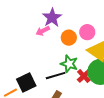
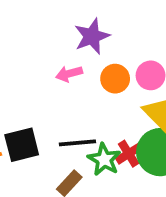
pink arrow: (43, 31) -> (69, 74), moved
green star: (69, 64) -> (104, 159), moved

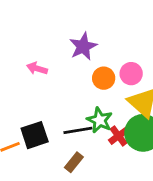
pink arrow: (69, 74) -> (37, 68), moved, turned 36
green star: (104, 159) -> (100, 120), moved

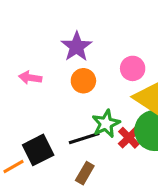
orange circle: (104, 78) -> (83, 81), moved
green star: (100, 120) -> (106, 124), turned 30

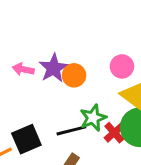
purple star: (77, 47) -> (54, 68), moved

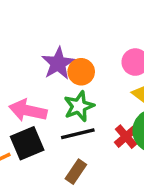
pink arrow: (23, 69) -> (28, 111), moved, size x1.5
green star: (93, 118) -> (79, 106), moved

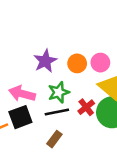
orange circle: (81, 72) -> (77, 63), moved
red cross: (126, 137) -> (86, 107), moved

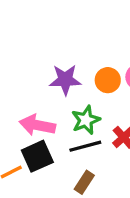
purple star: (45, 61) -> (65, 80), turned 30

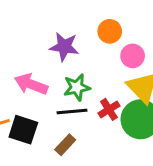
orange circle: (108, 80) -> (110, 31), moved
black square: (37, 156) -> (23, 130), moved, turned 32

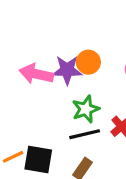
orange circle: (110, 31) -> (88, 62), moved
pink arrow: (31, 84) -> (36, 74), moved

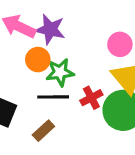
orange circle: (88, 62) -> (38, 60), moved

